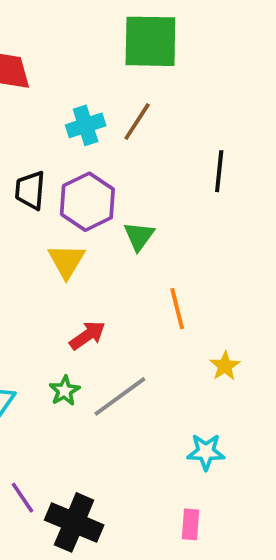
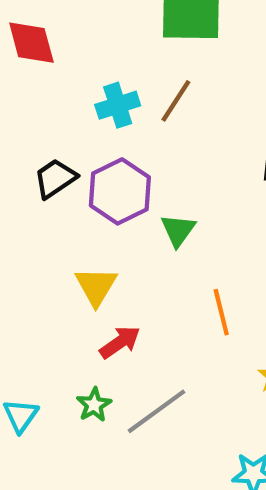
black trapezoid: (30, 190) -> (55, 178), turned 51
yellow triangle: (66, 261) -> (96, 286), moved

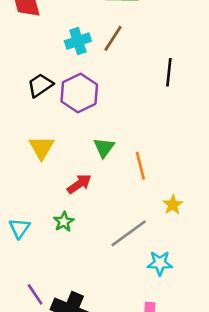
green triangle: (178, 230) -> (104, 148), moved
yellow triangle: (96, 286) -> (42, 148), moved
gray line: (156, 411) -> (129, 233), moved

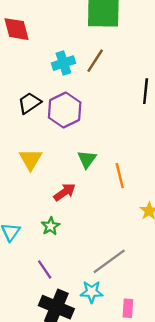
gray line: (129, 233) -> (109, 261), moved
cyan star: (160, 263) -> (92, 292), moved
purple line: (35, 294) -> (45, 270), moved

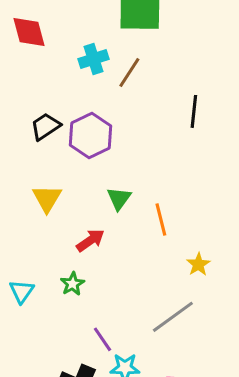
cyan cross: (63, 63) -> (93, 59), moved
gray line: (109, 261) -> (173, 317), moved
purple line: (45, 270) -> (102, 339), moved

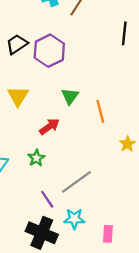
gray line: (173, 317) -> (76, 182), moved
purple line: (102, 339) -> (47, 199), moved

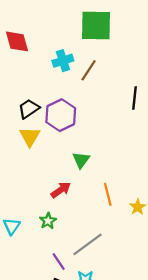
yellow triangle: (18, 96) -> (30, 137), moved
orange line: (100, 111) -> (108, 194), moved

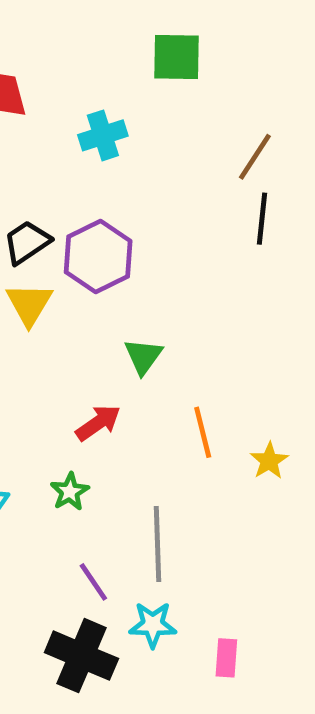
green square: (96, 25) -> (177, 57), size x0.7
brown line: (89, 70) -> (255, 157), moved
gray line: (87, 244) -> (158, 544), turned -56

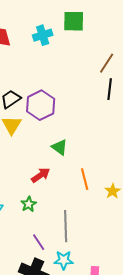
cyan cross: (103, 135) -> (43, 35), moved
green triangle: (143, 356) -> (60, 147), turned -30

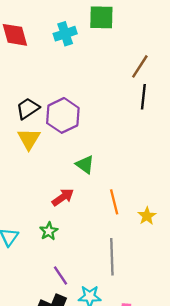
gray line: (66, 226) -> (112, 257), moved

